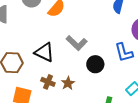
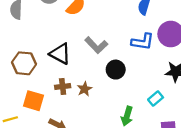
blue L-shape: (124, 52) -> (143, 42), moved, turned -70
brown cross: (48, 82) -> (63, 86), turned -32

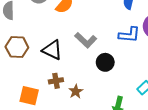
brown hexagon: (24, 63) -> (17, 47), moved
brown star: (85, 89) -> (76, 91), moved

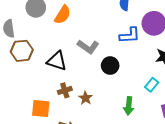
brown hexagon: (17, 47) -> (22, 51), moved

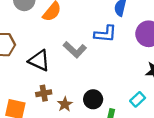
blue L-shape: (130, 35) -> (105, 34), moved
black circle: (110, 66) -> (93, 99), moved

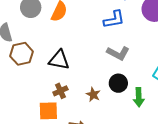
gray L-shape: (75, 50) -> (118, 53), moved
brown cross: (44, 93) -> (60, 91), moved

